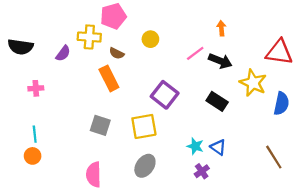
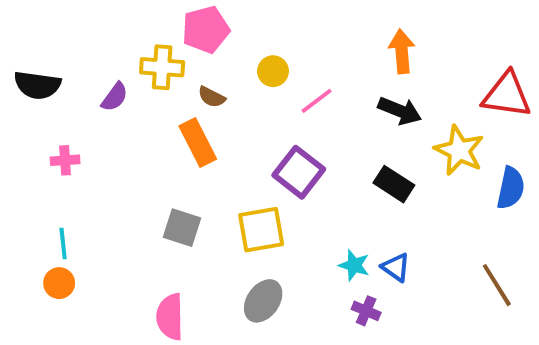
orange arrow: (221, 28) -> (402, 51), size x1.5
pink line: (195, 53) -> (317, 101), moved
purple cross: (202, 171) -> (366, 311), turned -32

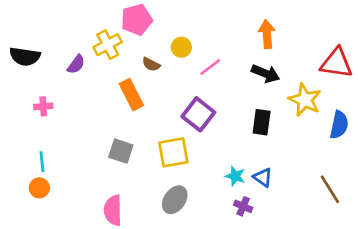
yellow cross: (162, 67) -> (108, 45), turned -32
brown semicircle: (212, 97) -> (151, 64), moved
black rectangle: (394, 184) -> (262, 122), turned 65

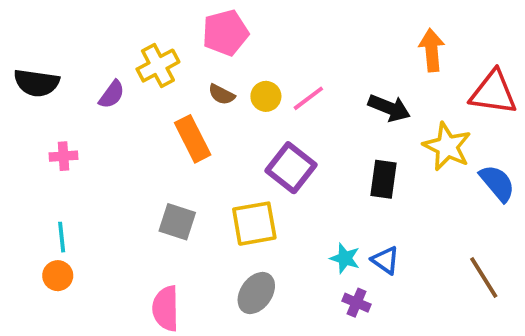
pink pentagon: (137, 20) -> (225, 33), moved
orange arrow: (267, 34) -> (432, 50), moved
yellow circle: (181, 47) -> (266, 96), moved
blue semicircle: (339, 125) -> (497, 183), turned -52

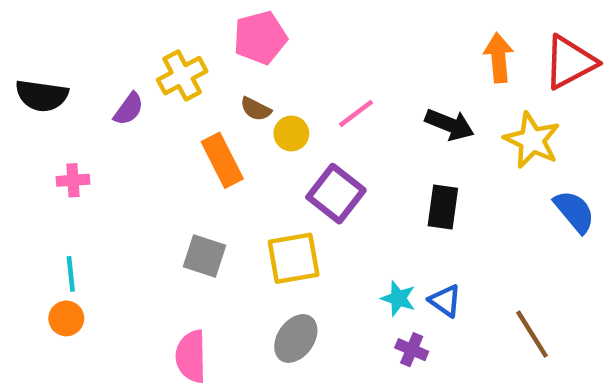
red triangle: (493, 93) -> (570, 62), moved, turned -36
yellow circle: (266, 96) -> (291, 133), moved
yellow star: (447, 146) -> (532, 140), moved
brown line: (484, 278) -> (532, 334), moved

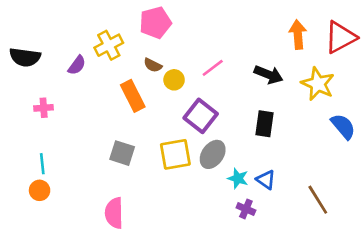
gray ellipse: (296, 338) -> (213, 154), moved

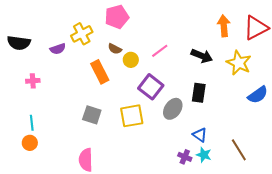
purple semicircle: (77, 65) -> (58, 49), turned 35
blue semicircle: (343, 126) -> (258, 95), turned 95
gray ellipse: (213, 154) -> (173, 109), moved
cyan star: (238, 178) -> (204, 155), moved

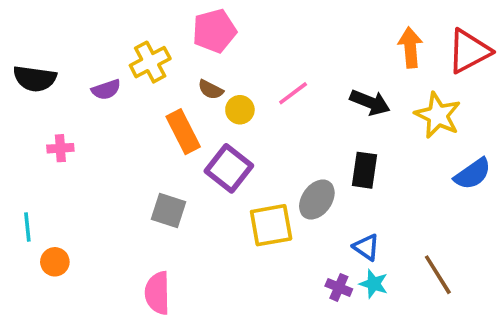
purple square: (151, 87) -> (229, 168), moved
yellow square: (132, 116) -> (271, 225), moved
cyan line: (32, 123) -> (27, 227), moved

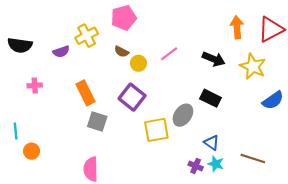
orange rectangle: (183, 132) -> (86, 93), moved
black rectangle: (365, 170) -> (210, 98), turned -72
brown line: (438, 275) -> (253, 159), turned -40

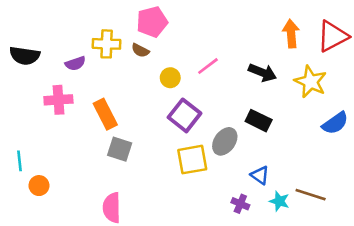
yellow cross: (87, 36) -> (107, 44), turned 30
brown semicircle: (122, 52) -> (140, 50), moved
pink cross: (35, 85) -> (58, 100), moved, size x1.5
purple square: (132, 97) -> (184, 115), moved
cyan star: (216, 164) -> (279, 201), moved

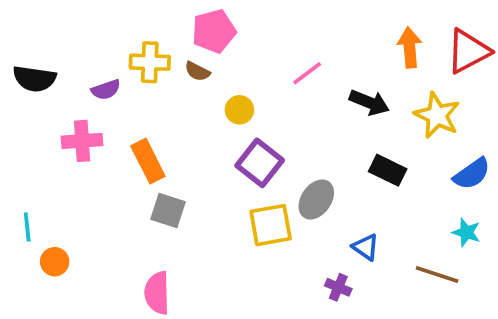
pink line: (208, 66) -> (307, 73), moved
black rectangle: (259, 121) -> (388, 170), moved
cyan star: (279, 201) -> (466, 232), moved

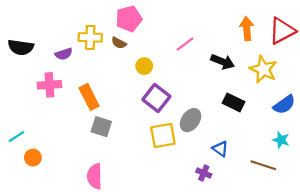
cyan line: (27, 227) -> (16, 137), turned 63

